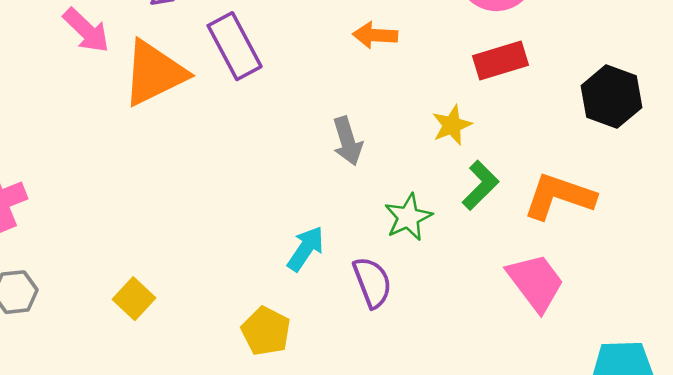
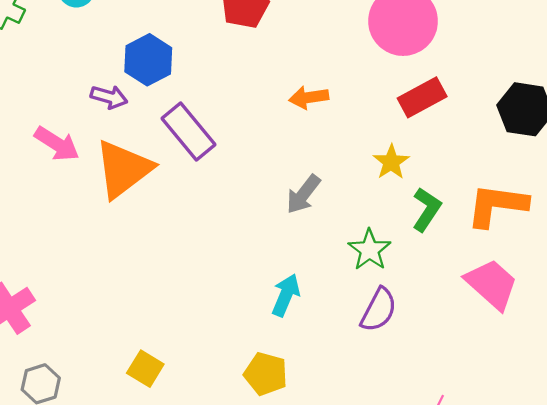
gray arrow: (348, 141) -> (303, 194), turned 66
purple semicircle: (372, 282) -> (379, 310), moved, turned 60

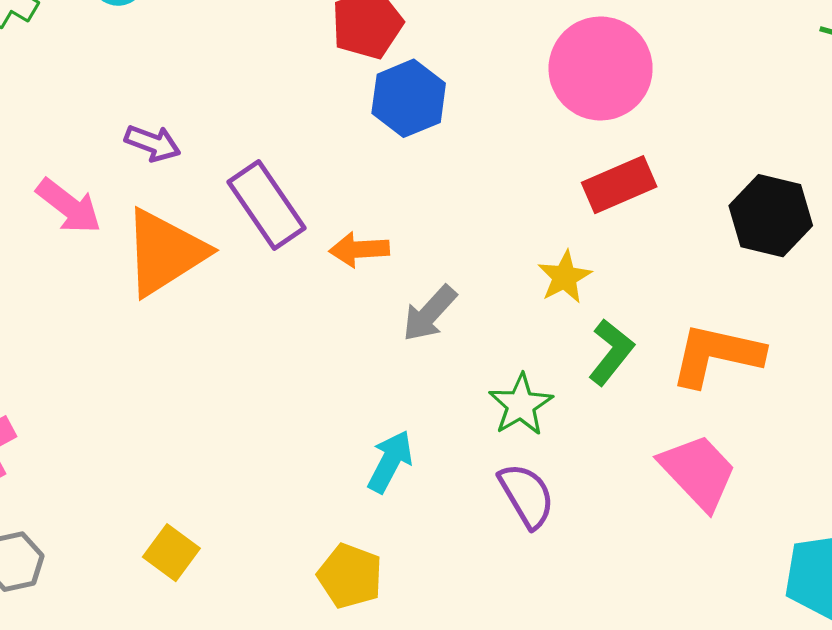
blue hexagon: (148, 60) -> (409, 98), moved
orange arrow: (309, 97) -> (359, 249), moved
purple semicircle: (379, 310) -> (527, 495), turned -63

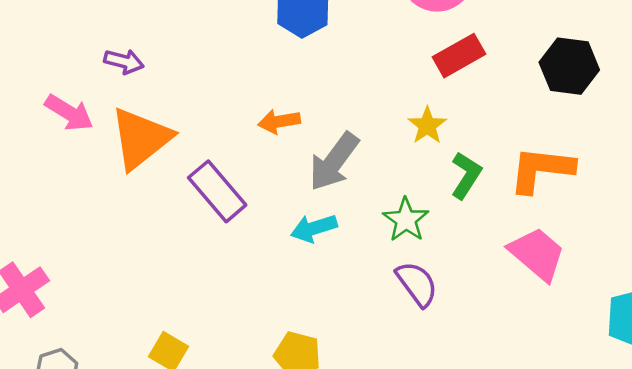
purple rectangle: (267, 205) -> (217, 191), moved
gray arrow: (429, 313) -> (334, 162), size x1.4
cyan arrow: (390, 462) -> (314, 228), moved, turned -129

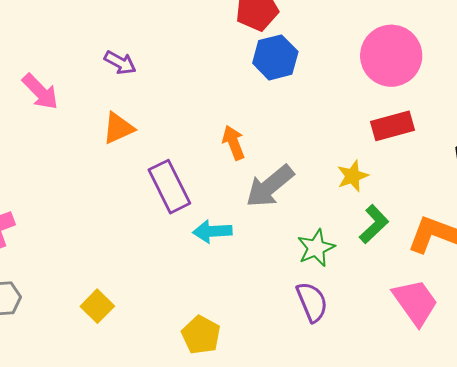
pink arrow: (69, 113) -> (40, 92), moved
orange arrow: (279, 121) -> (233, 143), turned 64
orange triangle: (141, 138) -> (118, 128), size x0.6
cyan arrow: (314, 228) -> (212, 231), moved

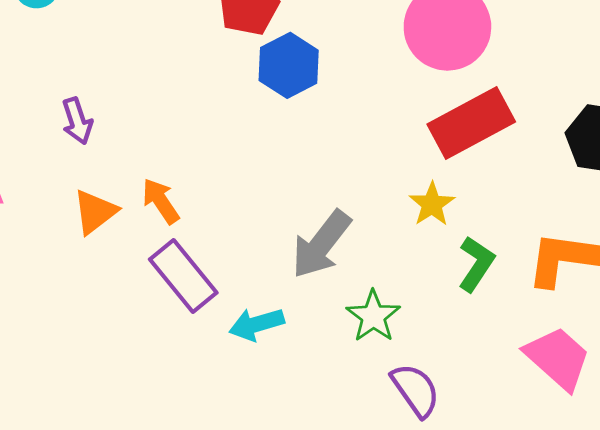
purple arrow: (120, 63) -> (77, 121), turned 56
red rectangle: (393, 126) -> (471, 123), size x1.4
orange arrow: (233, 143) -> (161, 201), moved
green star: (316, 248) -> (373, 316), moved

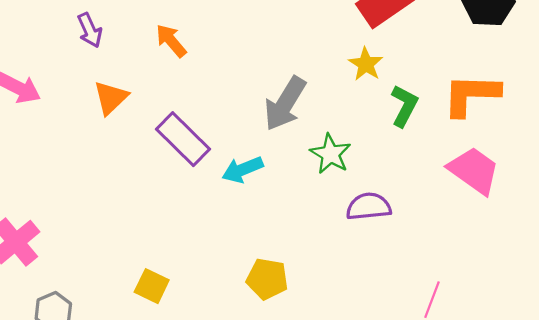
orange arrow: (161, 201) -> (171, 41), moved
purple semicircle: (416, 390) -> (369, 207), turned -54

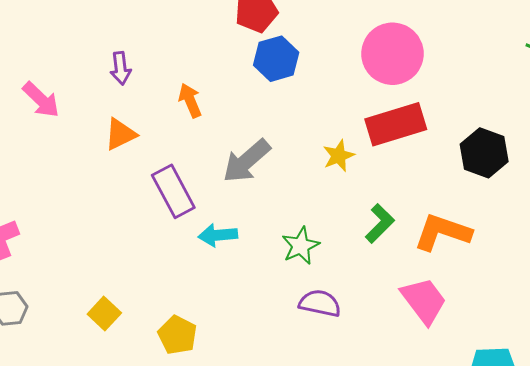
yellow star: (366, 64) -> (339, 156), moved
gray arrow: (285, 104) -> (247, 161), moved
yellow pentagon: (267, 279) -> (177, 335), moved

